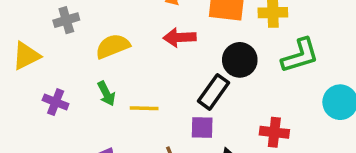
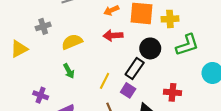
purple cross: (56, 102) -> (41, 95), moved
yellow line: (144, 108) -> (105, 81), moved, turned -63
purple square: (202, 127) -> (128, 90), turned 32

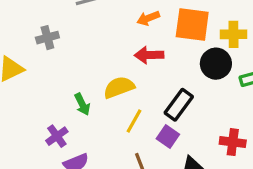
yellow semicircle: (72, 42) -> (119, 87), moved
black circle: (150, 48) -> (216, 64), moved
purple cross: (41, 95) -> (57, 136), moved, turned 32

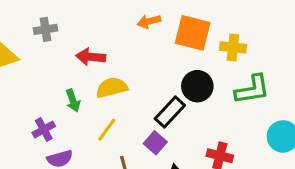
red arrow: (149, 55) -> (91, 57), moved
black circle: (216, 64) -> (197, 86), moved
yellow line: (134, 121) -> (107, 130), moved

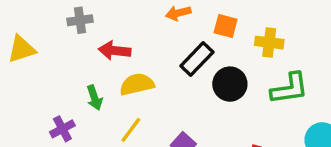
gray cross: (46, 29) -> (80, 20), moved
orange square: (193, 33) -> (226, 26), size x0.6
black rectangle: (170, 112) -> (197, 59), moved

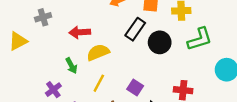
gray cross: (80, 20) -> (43, 17), moved

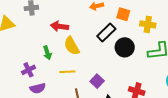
yellow semicircle: (98, 52) -> (72, 46), turned -108
yellow line: (99, 83) -> (67, 72), turned 49

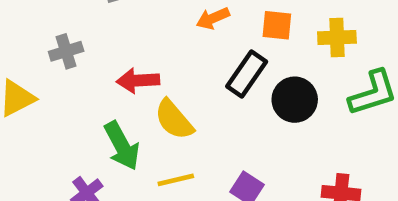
green arrow: (47, 53) -> (122, 146), size x1.5

